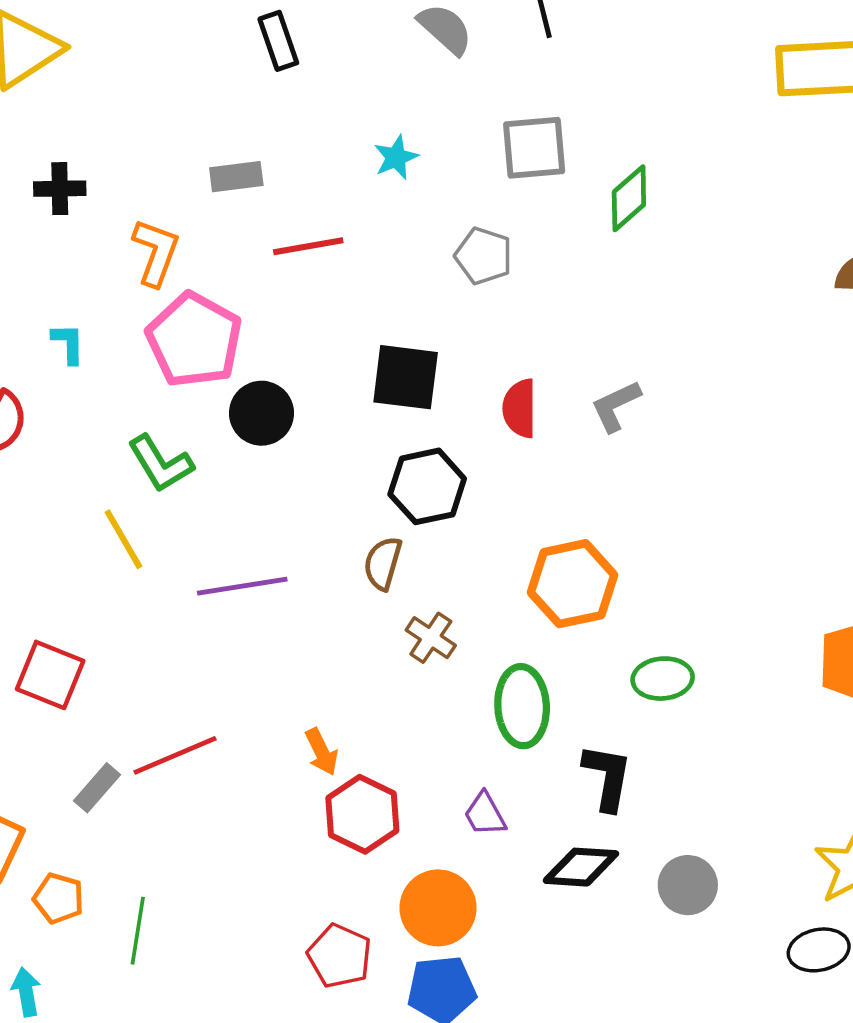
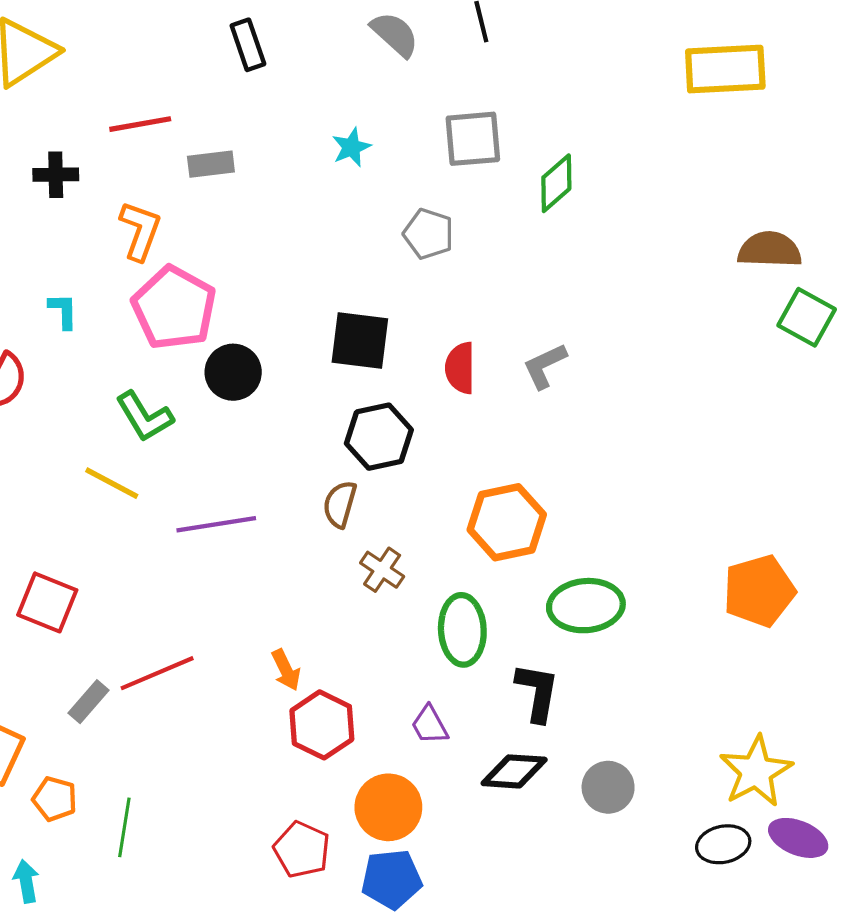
red line: (308, 246) -> (140, 124), moved
yellow line: (123, 539) -> (112, 483), turned -32
green ellipse: (663, 679) -> (586, 606), size x1.4

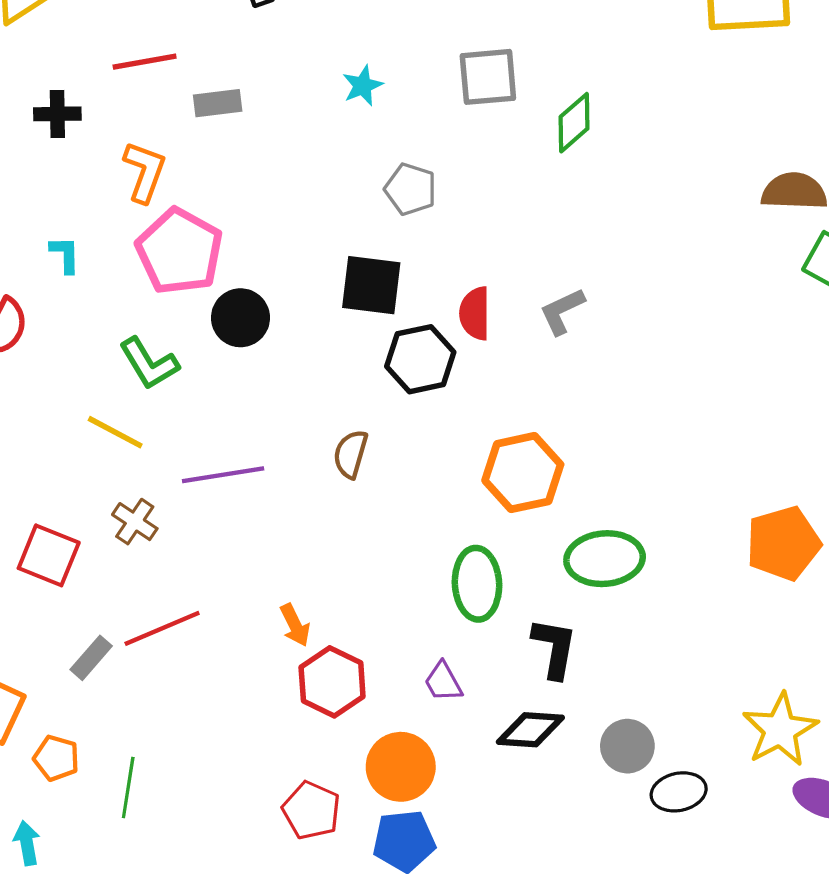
gray pentagon: (429, 234) -> (411, 189), moved
black hexagon: (379, 437) -> (420, 359), moved
brown cross: (382, 570) -> (135, 522), moved
black ellipse: (723, 844) -> (679, 792), moved

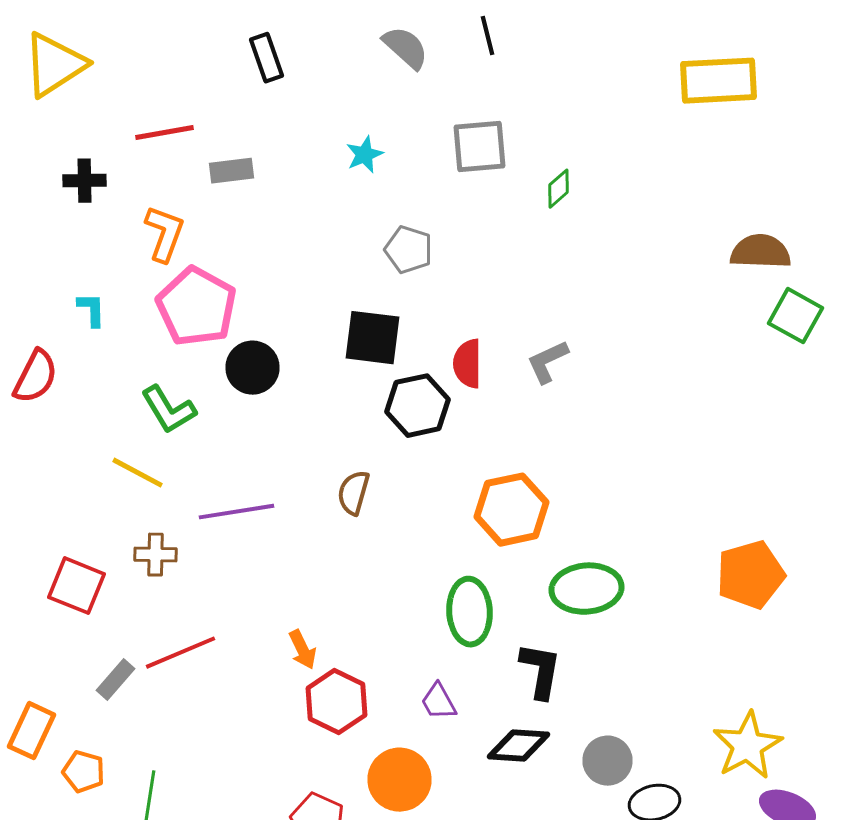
green diamond: (574, 123) -> (558, 189), size x0.7
brown cross: (135, 522) -> (156, 555), turned -33

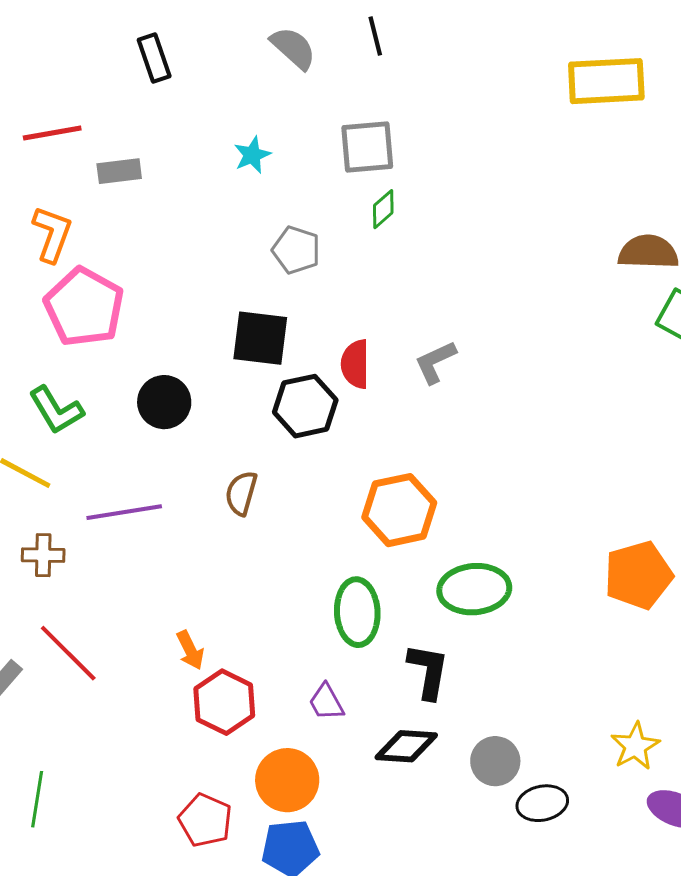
green diamond: (558, 189) -> (383, 209), moved
black circle: (252, 368) -> (164, 402), moved
red line: (180, 653) -> (68, 653), turned 68
yellow star: (748, 746) -> (635, 746), size x0.7

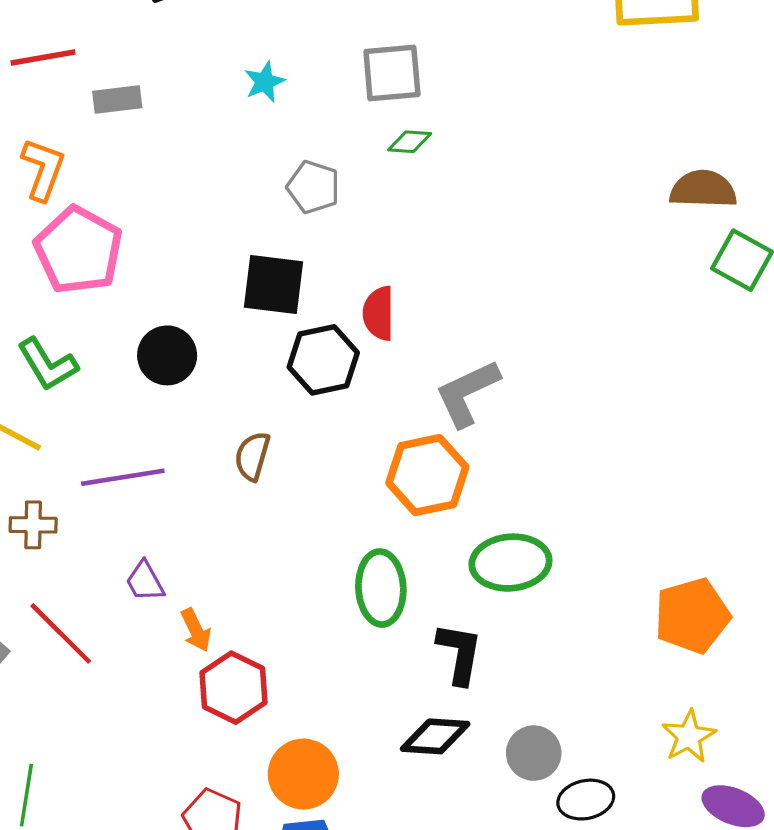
green diamond: (383, 209) -> (410, 142), turned 45
gray L-shape: (435, 362) -> (467, 393), moved, size x1.4
orange pentagon: (638, 575) -> (692, 616), moved
purple trapezoid: (326, 702) -> (145, 581), moved

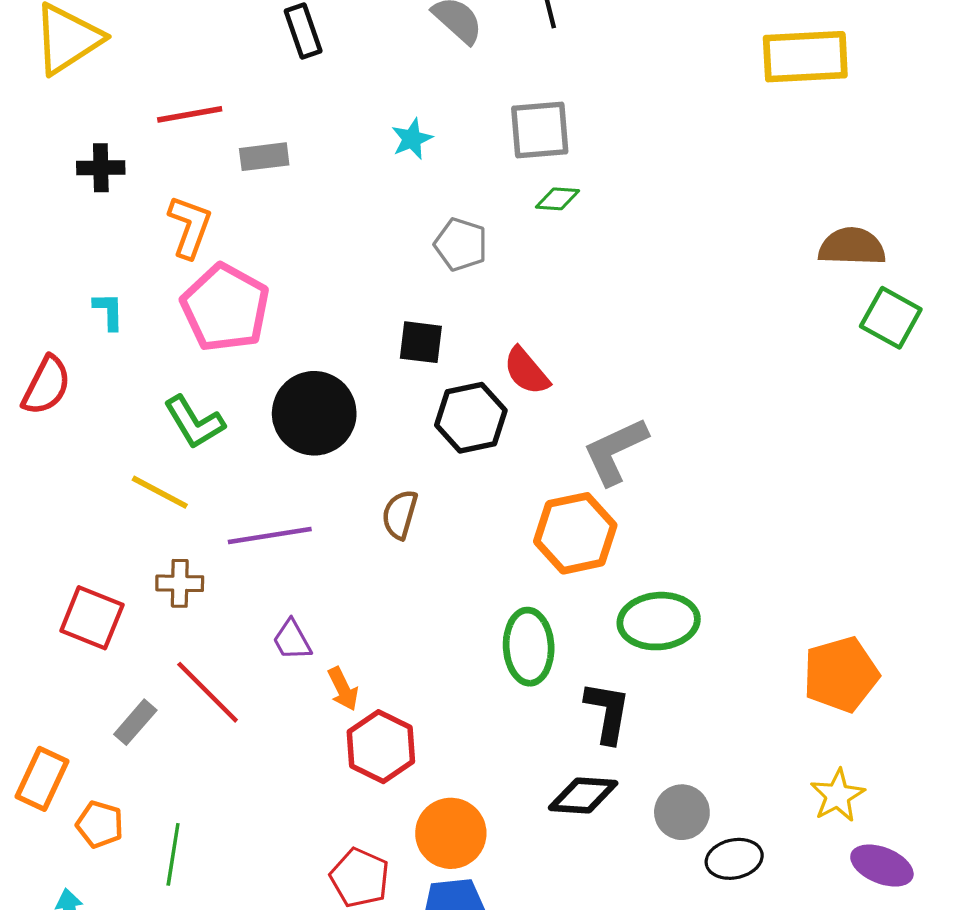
black square: (273, 285) -> (421, 342), size x0.7
red semicircle: (379, 313) -> (526, 371), turned -40
black circle: (167, 355) -> (314, 413), size x1.4

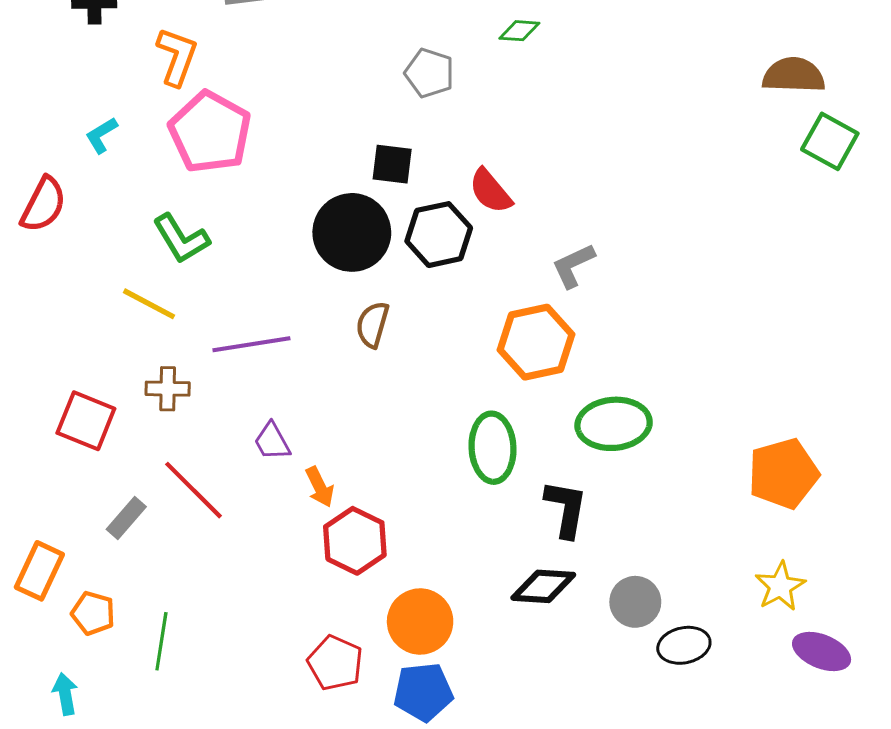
cyan L-shape: (109, 311) -> (101, 135), turned -120
black circle: (314, 413) -> (352, 232), moved
gray L-shape: (615, 451) -> (573, 266), size x0.7

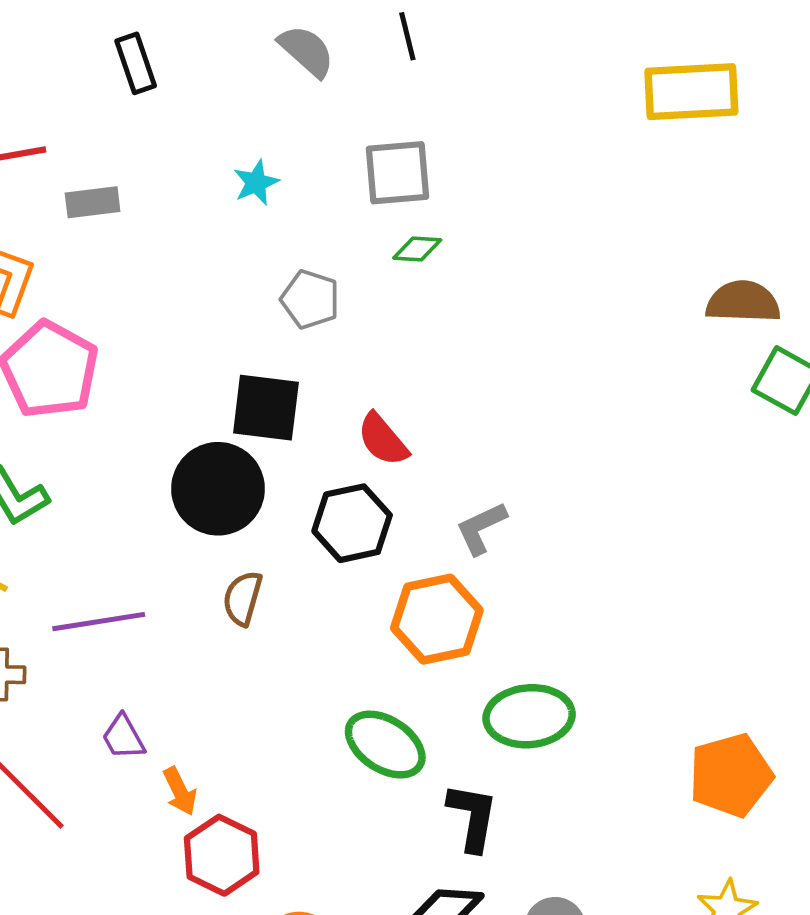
black square: (392, 164) -> (266, 408), size x1.4
black hexagon: (439, 235) -> (352, 523), moved
green ellipse: (493, 448) -> (385, 745), turned -54

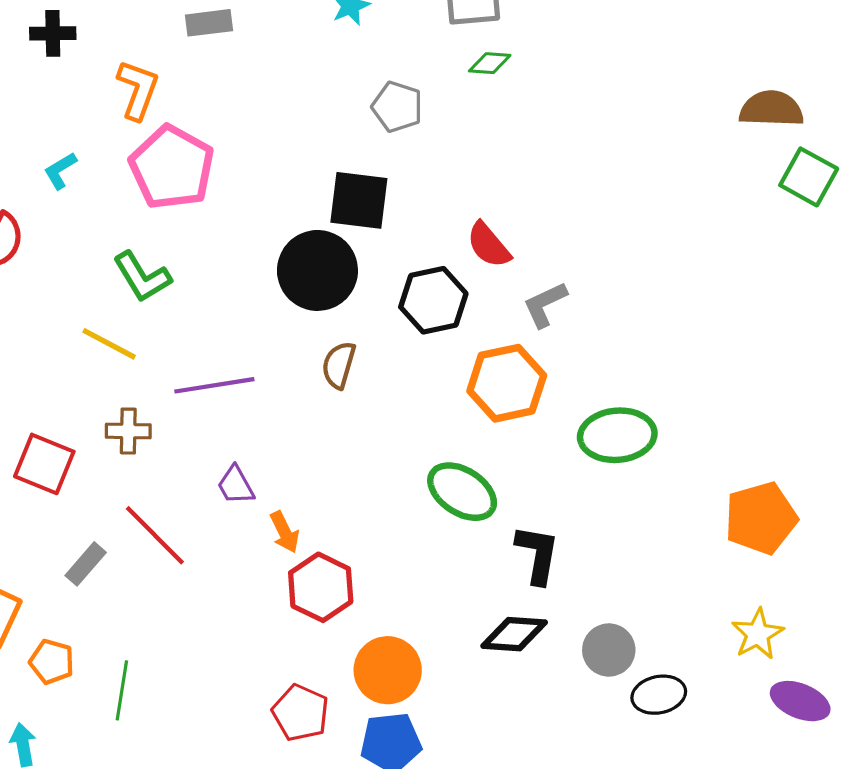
red semicircle: (383, 440) -> (489, 245), moved
green ellipse: (529, 716) -> (617, 435), moved

